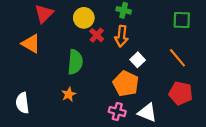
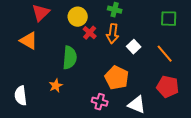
white square: (138, 60) -> (134, 47), moved
orange star: (69, 94) -> (56, 86), moved
pink cross: (117, 112) -> (100, 102), moved

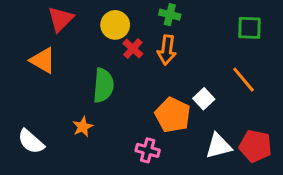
white square: (134, 47) -> (204, 99), moved
red pentagon: (168, 87) -> (255, 146), moved
white semicircle: (21, 96) -> (31, 142), turned -42
white triangle: (137, 105) -> (218, 146), moved, turned -36

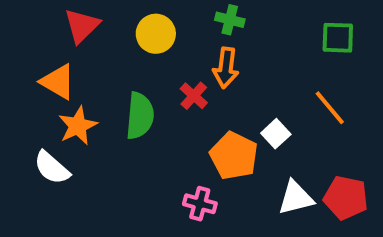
red cross: (133, 49) -> (194, 96), moved
orange star: (83, 127) -> (78, 126), moved, size x1.4
white semicircle: (31, 142) -> (52, 168), moved

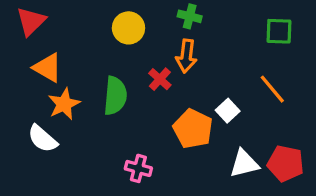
red triangle: (82, 26) -> (31, 21), moved
pink cross: (200, 204) -> (138, 168), moved

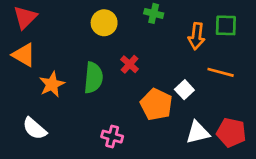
orange arrow: (186, 56) -> (196, 36), moved
orange triangle: (47, 68) -> (24, 55), moved
orange line: (272, 89) -> (221, 72), turned -35
white semicircle: (43, 139) -> (35, 129), moved

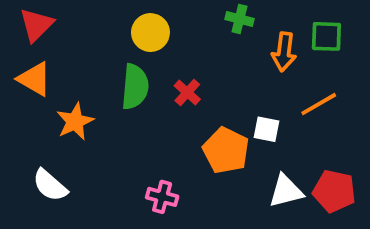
green cross: (154, 13) -> (239, 19), moved
orange line: (221, 72) -> (319, 104), turned -45
green semicircle: (93, 78) -> (135, 87), moved
white square: (184, 90) -> (267, 129), turned -36

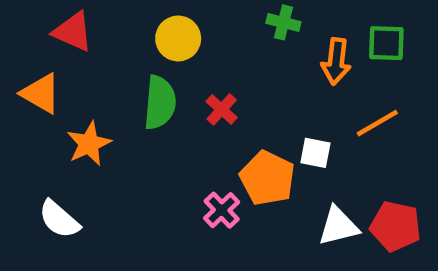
red triangle: (36, 25) -> (73, 32), moved, turned -51
pink cross: (162, 197) -> (222, 210), moved, turned 32

